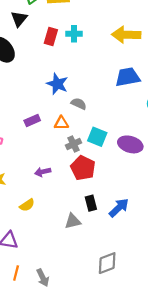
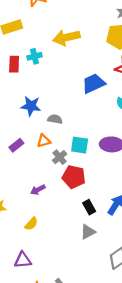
yellow arrow: (126, 35) -> (66, 37), moved
gray triangle: (73, 221) -> (88, 232), moved

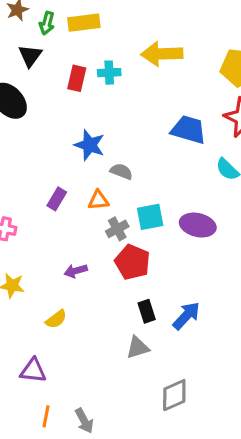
blue trapezoid: (93, 83) -> (189, 130), turned 30
purple rectangle: (16, 145) -> (57, 199), turned -32
cyan square: (80, 145) -> (150, 217), turned -30

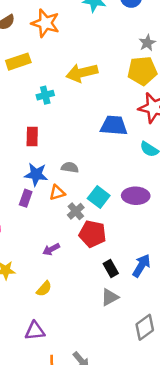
red rectangle: (77, 78) -> (32, 137), moved
blue star: (90, 145) -> (36, 174), moved
cyan square: (150, 217) -> (99, 197), turned -30

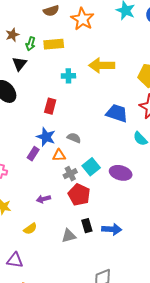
blue arrow: (141, 266) -> (112, 229), turned 48
gray triangle: (110, 297) -> (69, 236), moved

